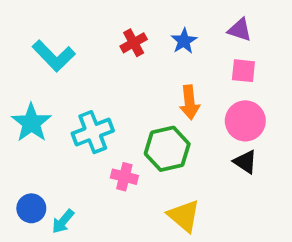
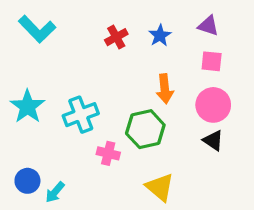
cyan L-shape: (54, 56) -> (37, 29), moved

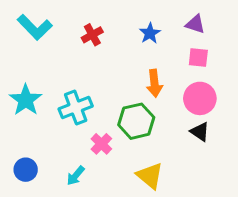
red cross: (116, 37) -> (92, 35), moved
pink cross: (108, 153) -> (101, 144), turned 30
cyan arrow: (55, 192) -> (76, 176), moved

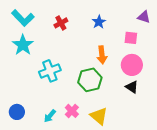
purple triangle: (195, 24) -> (144, 17), moved
cyan star: (26, 100) -> (23, 45), moved
pink cross: (101, 144) -> (72, 111), moved

